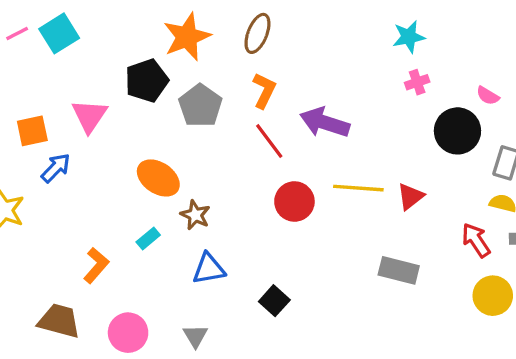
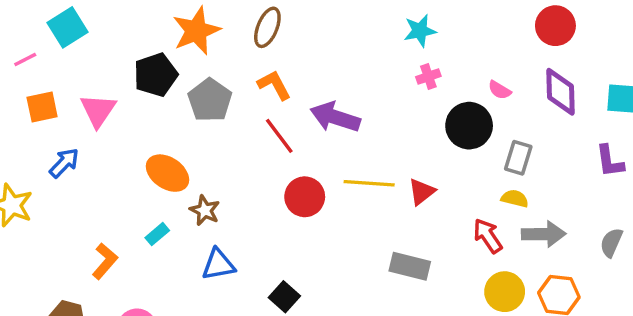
pink line: (17, 33) -> (25, 60), moved
orange L-shape: (264, 91) -> (274, 85), turned -54
orange square: (32, 131) -> (42, 107), moved

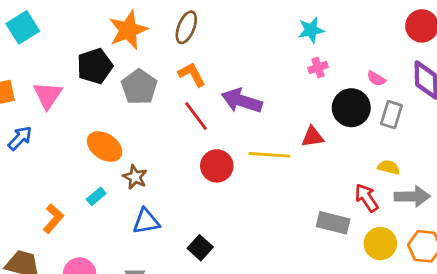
gray rectangle: (518, 158) -> (391, 115), moved
red triangle: (422, 192) -> (312, 137), moved, turned 30
gray rectangle: (410, 266) -> (333, 223), moved

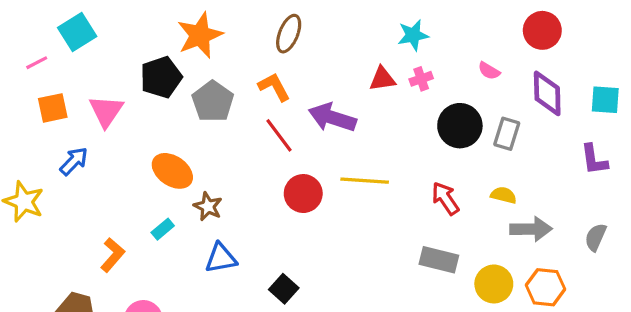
brown ellipse: (186, 27) -> (289, 34), moved
pink semicircle: (376, 79) -> (489, 71), moved
red triangle: (312, 137) -> (382, 79), moved
red arrow: (366, 198) -> (445, 198), moved

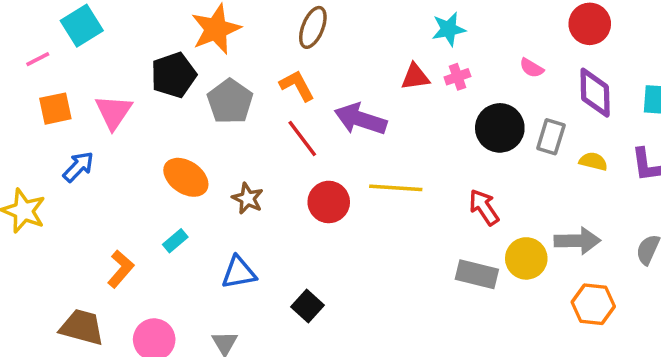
yellow semicircle: (504, 195) -> (593, 161), moved
brown star: (208, 206) -> (248, 198), moved
yellow circle: (494, 284) -> (526, 258), moved

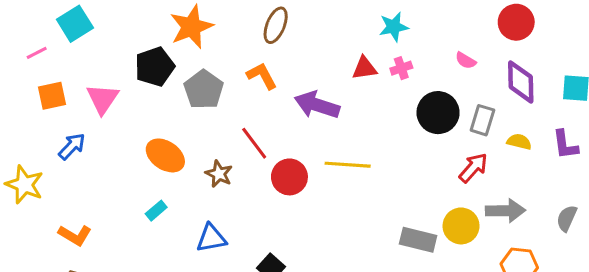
red line: (302, 139) -> (254, 143), moved
red arrow: (484, 207) -> (473, 168), moved, turned 76
orange L-shape: (121, 269) -> (75, 235), moved, turned 80

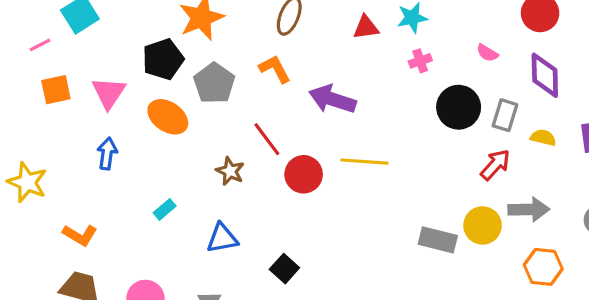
red triangle: (364, 68) -> (366, 27), moved
blue arrow: (72, 146) -> (107, 154), moved, turned -36
orange ellipse: (165, 155) -> (168, 117), moved

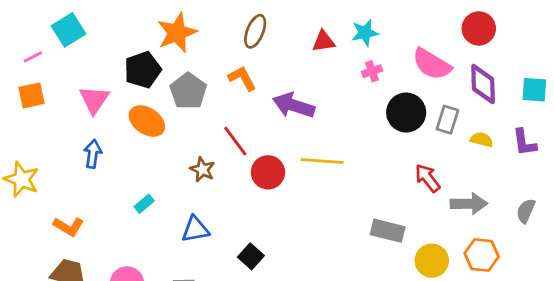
pink semicircle: (487, 53) -> (432, 64), size x2.0
orange square: (56, 90) -> (32, 95), moved
red arrow: (495, 165) -> (428, 178), moved, turned -80
yellow circle: (483, 225) -> (432, 261), moved

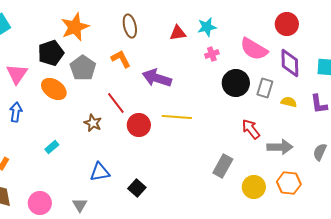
brown ellipse: (255, 31) -> (130, 26), turned -35
blue triangle: (195, 229) -> (100, 172), moved
gray rectangle: (388, 231) -> (223, 166), turned -75
black square: (251, 256) -> (137, 188), moved

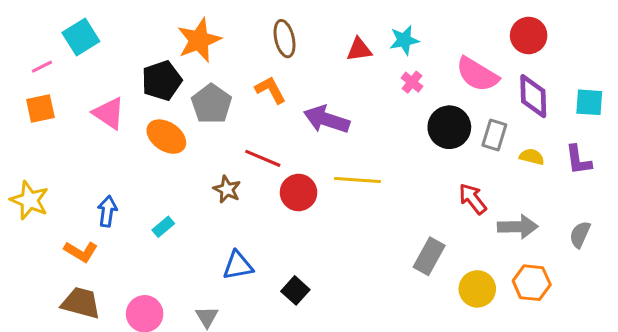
pink cross: (212, 54) -> (412, 82), turned -32
pink triangle: (17, 74) -> (109, 113), turned -30
red line: (116, 103) -> (263, 158), turned -30
blue arrow: (16, 112) -> (107, 211), moved

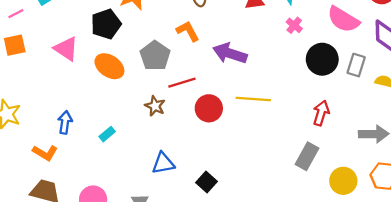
gray pentagon: (211, 104) -> (155, 56), moved
red line: (263, 158) -> (182, 83), turned -40
red arrow: (473, 199) -> (321, 113), moved, turned 55

